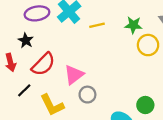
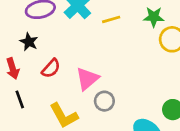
red semicircle: (43, 64) -> (51, 68), size x0.7
black line: (24, 90) -> (20, 99), moved, turned -63

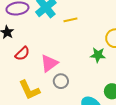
green star: (154, 17) -> (98, 55), moved

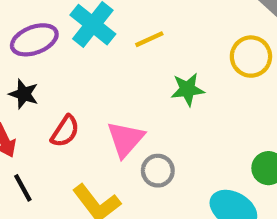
green star: (98, 55) -> (188, 89), moved

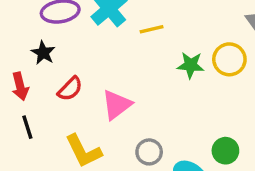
green star: (188, 89) -> (191, 65), moved
gray circle: (158, 171) -> (149, 152), moved

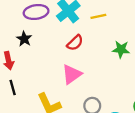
yellow line: (152, 29) -> (98, 16), moved
red semicircle: (70, 89) -> (75, 43), moved

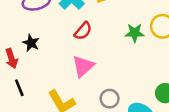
black star: (24, 39) -> (31, 43), moved

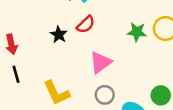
black star: (31, 43) -> (59, 35), moved
pink triangle: (83, 66) -> (101, 62), moved

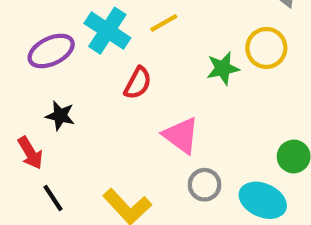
black star: (59, 35) -> (60, 116), moved
pink triangle: (101, 62) -> (181, 135), turned -30

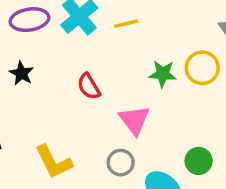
red semicircle: (138, 83) -> (89, 86), moved, turned 104
pink triangle: (181, 135) -> (134, 120), moved

